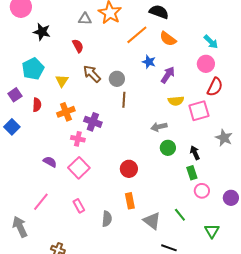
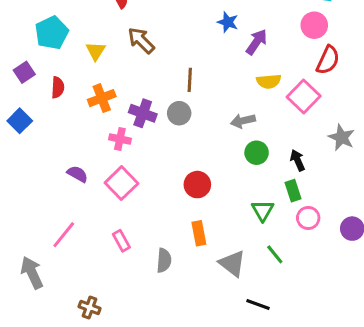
gray circle: (117, 79) -> (179, 113), moved
pink square: (199, 111) -> (304, 97), turned -30
green triangle: (212, 231) -> (263, 210), moved

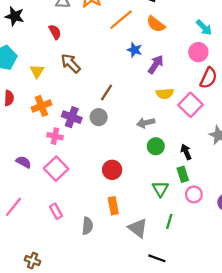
brown line: (190, 80) -> (106, 92), turned 30
green line: (275, 254) -> (169, 221), turned 56

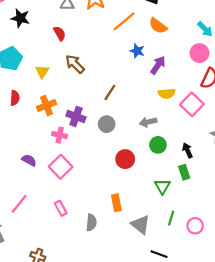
gray circle: (99, 117) -> (107, 124), moved
red circle: (112, 170) -> (125, 159), moved
pink circle: (194, 194) -> (195, 226), moved

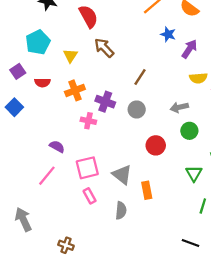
red semicircle: (60, 33) -> (88, 16), size x1.5
red semicircle: (15, 98) -> (42, 83), turned 88
pink square: (61, 167) -> (87, 168), moved, turned 30
pink line: (19, 204) -> (47, 176), moved
gray triangle: (140, 225) -> (122, 175), moved

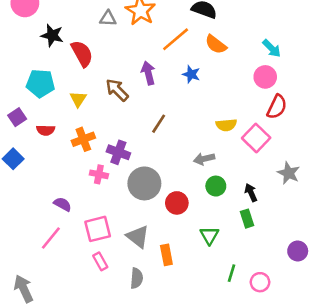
red semicircle: (88, 16) -> (82, 54), moved
cyan pentagon: (38, 42) -> (40, 83), turned 30
purple arrow: (189, 49) -> (148, 73), moved, turned -48
gray circle: (137, 109) -> (144, 183), moved, size x1.6
green triangle: (194, 173) -> (209, 235), moved

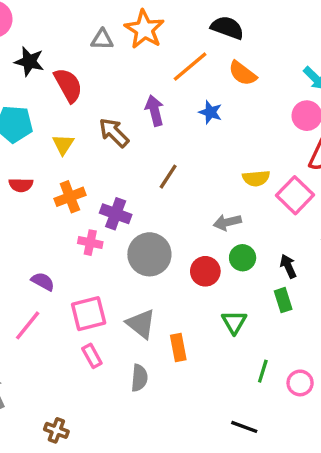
red circle: (177, 203) -> (205, 271), moved

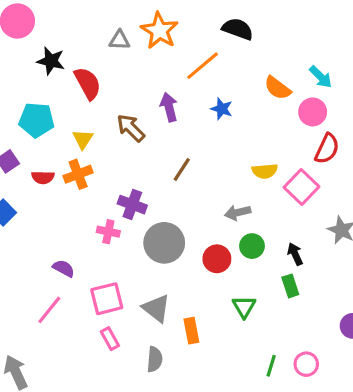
orange semicircle: (243, 73) -> (278, 88), moved
orange cross: (70, 197) -> (78, 174), moved
green line: (263, 371) -> (271, 366), moved

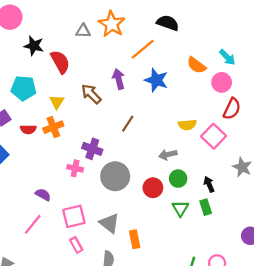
blue star: (222, 109) -> (156, 80), size x1.5
green triangle: (244, 307) -> (180, 208), moved

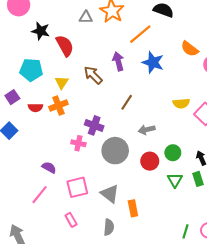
gray arrow: (168, 155) -> (147, 130), moved
pink rectangle: (76, 245) -> (71, 220), moved

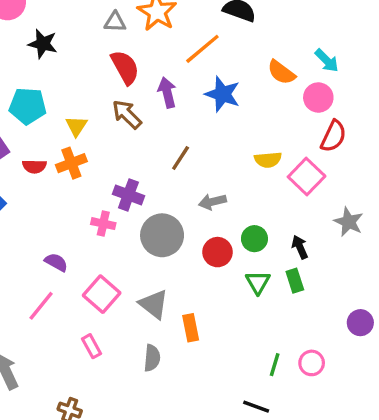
red semicircle: (65, 46) -> (125, 67), moved
pink square: (77, 187) -> (102, 294), turned -35

